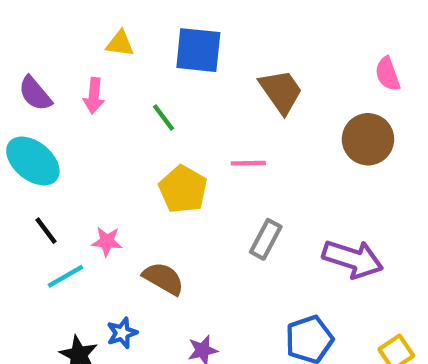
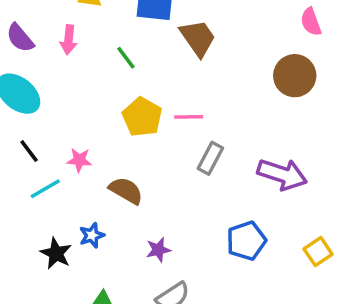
brown trapezoid: (281, 91) -> (198, 38), moved
pink line: (248, 163) -> (189, 117), moved

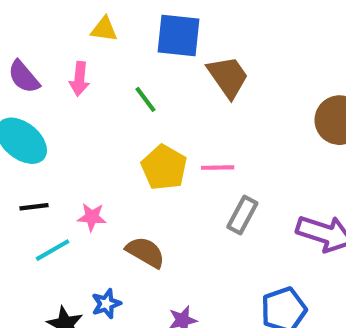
black line: (29, 151) -> (34, 207), turned -60

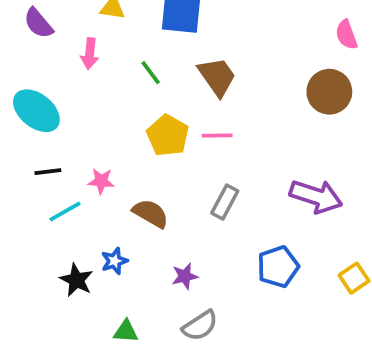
purple semicircle: (24, 77) -> (38, 23), moved
brown trapezoid: (228, 77) -> (217, 77), moved
gray rectangle: (242, 215) -> (225, 202), moved

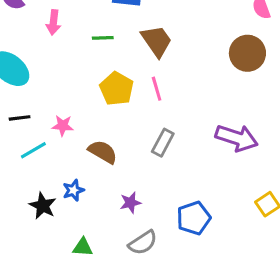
green line: (151, 73) -> (103, 38), turned -55
pink line: (217, 135) -> (157, 89), turned 75
blue pentagon: (278, 267) -> (194, 218), moved

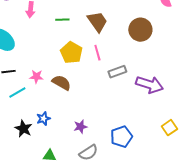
brown circle: (247, 53) -> (140, 30), moved
gray rectangle: (163, 143) -> (117, 72), moved, turned 42
brown semicircle: (103, 152) -> (61, 83), moved

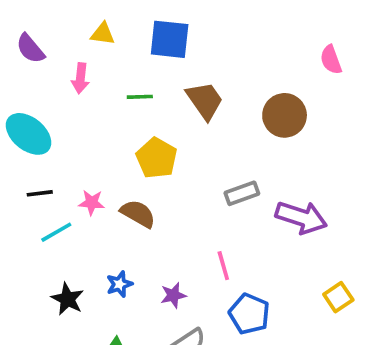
pink line: (97, 53) -> (223, 266), moved
blue star: (43, 119) -> (119, 284), moved
blue pentagon: (121, 137) -> (249, 314), turned -30

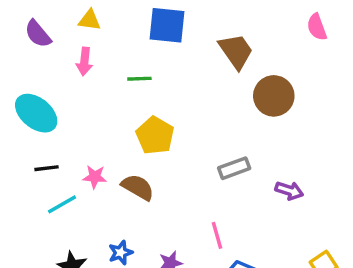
yellow triangle: (103, 34) -> (90, 20), moved
pink semicircle: (331, 60) -> (317, 27), moved
brown trapezoid: (205, 101) -> (236, 51), moved
purple arrow: (301, 217) -> (289, 191), size x0.6

